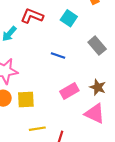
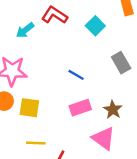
blue line: (58, 55) -> (76, 75), moved

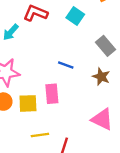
pink rectangle: (80, 108) -> (52, 94), moved, turned -66
brown star: (113, 110) -> (101, 77), moved

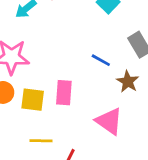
blue line: (66, 65) -> (101, 60), moved
pink triangle: (102, 119) -> (109, 121), moved

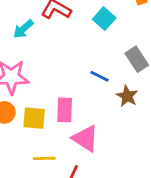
pink triangle: (109, 121) -> (85, 138), moved

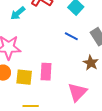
blue line: (100, 76) -> (71, 36), moved
pink triangle: (85, 138) -> (77, 92), moved, turned 40

